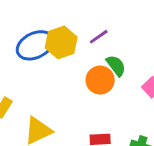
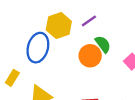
blue ellipse: (35, 45) -> (38, 48), moved, turned -48

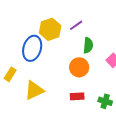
green semicircle: (103, 44) -> (88, 45), turned 42
orange circle: (90, 56) -> (79, 67), moved

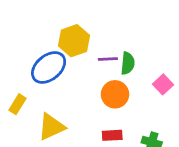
purple line: (76, 25) -> (108, 59), moved, turned 32
blue ellipse: (32, 48) -> (49, 67), turned 35

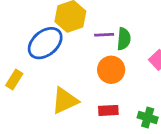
yellow triangle: (51, 127) -> (65, 101), moved

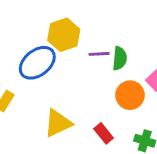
orange circle: (111, 70) -> (130, 95), moved
red rectangle: (108, 110) -> (104, 133), turned 54

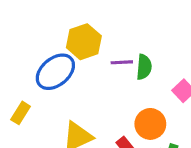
orange circle: (130, 95) -> (150, 124), moved

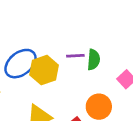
yellow hexagon: (84, 42) -> (44, 70), moved

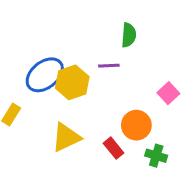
green semicircle: (94, 60) -> (129, 35), moved

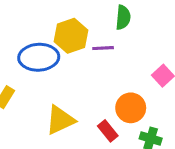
blue ellipse: (45, 75) -> (39, 57), turned 36
yellow hexagon: (72, 82) -> (71, 36), moved

